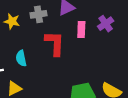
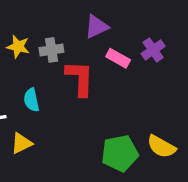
gray cross: (39, 14) -> (51, 50), moved
pink rectangle: (81, 29) -> (118, 58), turned -63

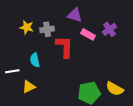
purple triangle: (96, 27) -> (75, 15), turned 42

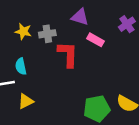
purple cross: (110, 29) -> (127, 24), moved
cyan semicircle: (35, 60) -> (21, 66), moved

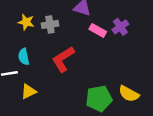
purple cross: (127, 24) -> (120, 27), moved
red L-shape: (68, 54) -> (63, 59), moved, turned -124

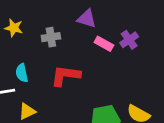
yellow star: (26, 22) -> (14, 28), moved
red L-shape: (63, 59) -> (65, 76), turned 40

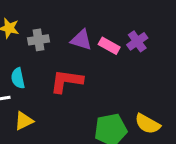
purple triangle: (87, 19) -> (81, 40), moved
gray cross: (51, 37) -> (39, 40), moved

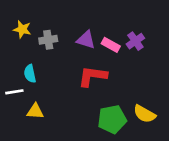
red L-shape: (66, 81) -> (92, 76), moved
yellow triangle: (24, 121) -> (35, 111), turned 30

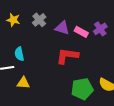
gray cross: (48, 40) -> (39, 20), moved, turned -32

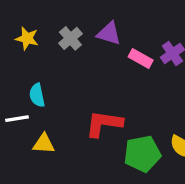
purple triangle: (62, 28) -> (109, 33), moved
red L-shape: (67, 56) -> (104, 124), moved

